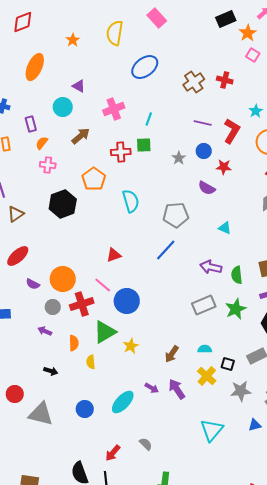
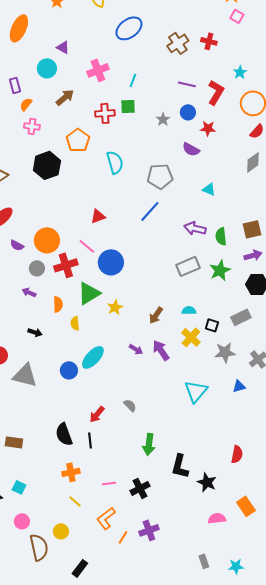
cyan ellipse: (123, 402) -> (93, 357), moved

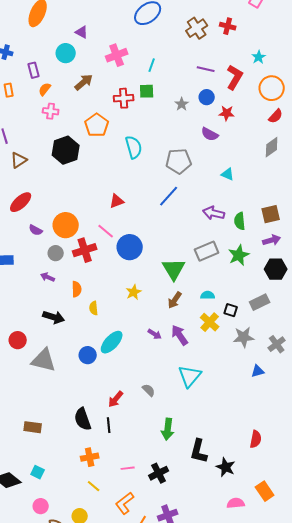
green triangle: (89, 293) -> (174, 269), moved, turned -30
black arrow: (35, 332) -> (54, 317), size x1.5
cyan triangle: (196, 391) -> (190, 376), moved

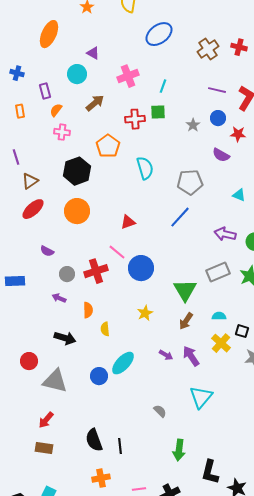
red ellipse: (21, 202) -> (33, 209), moved
orange circle: (66, 225) -> (77, 211), moved
red arrow: (116, 399) -> (46, 420), moved

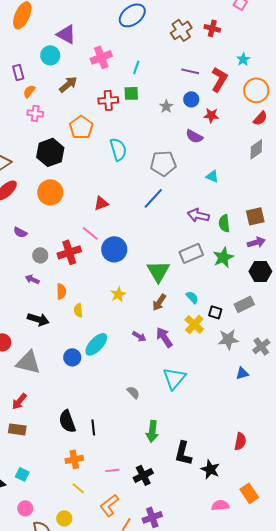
purple triangle: (93, 53) -> (66, 34), size x1.5
cyan semicircle: (219, 316) -> (192, 297), turned 48

